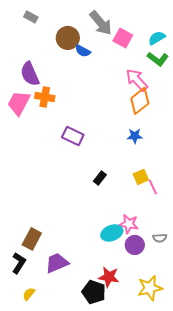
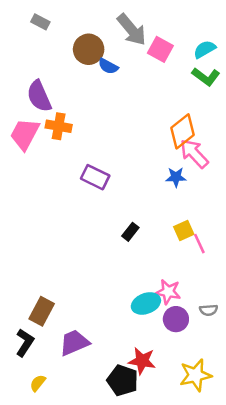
pink arrow: (137, 80) -> (194, 154), moved

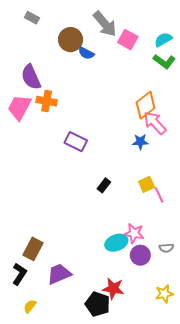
yellow star: (195, 375) -> (164, 294), moved, size x0.7

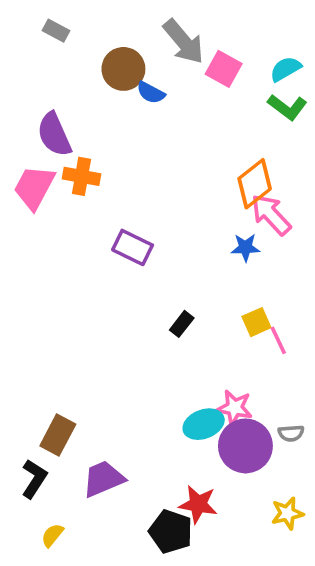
purple circle: (140, 255) -> (245, 446), size x1.5

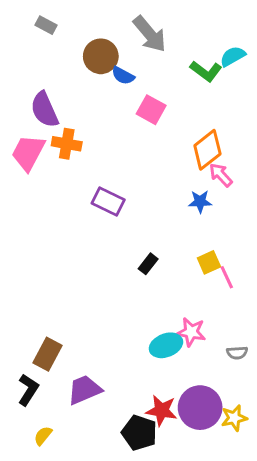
pink square: (224, 69) -> (151, 110), moved
green L-shape: (287, 107) -> (206, 71), moved
pink arrow: (271, 215) -> (221, 175), size x0.7
purple circle: (245, 446) -> (200, 408), moved

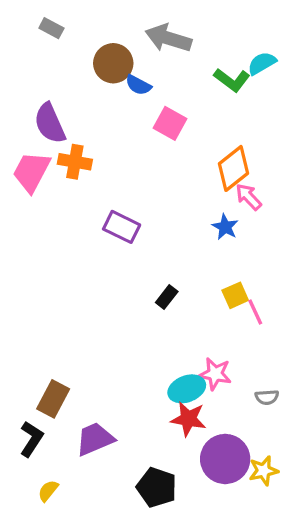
gray arrow: (150, 34) -> (168, 38), turned 147
blue star: (200, 202) -> (225, 227), turned 30
red star: (162, 411) -> (188, 419), moved

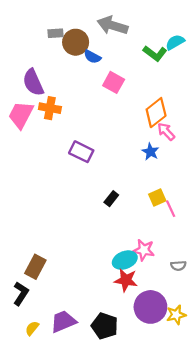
gray rectangle: (51, 28) -> (55, 33), moved, turned -32
purple trapezoid: (95, 439) -> (63, 321), moved

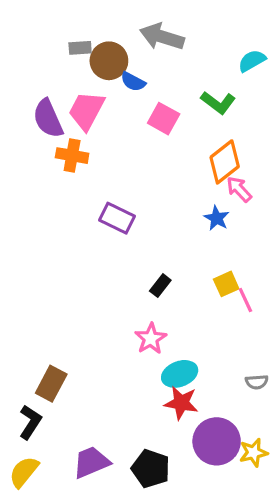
green L-shape: (155, 53) -> (218, 103), moved
pink trapezoid: (21, 115) -> (86, 111), moved
pink star: (144, 250) -> (151, 339), moved, turned 30
yellow semicircle: (32, 328) -> (24, 472), moved, size x1.5

